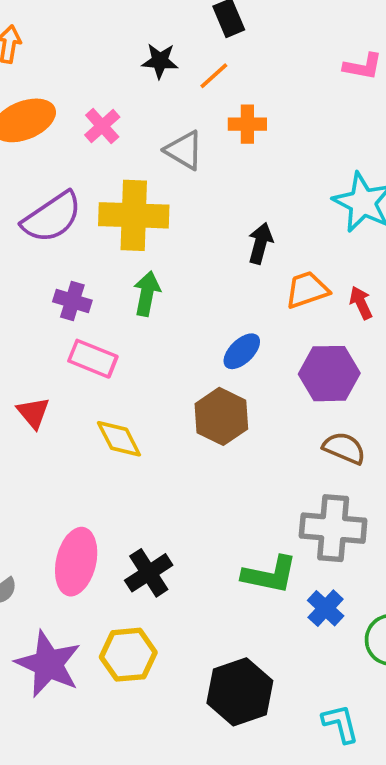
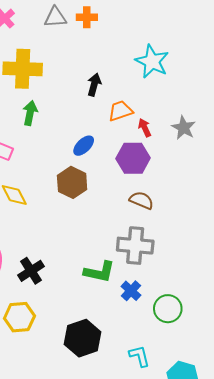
gray triangle: (184, 150) -> (55, 17), moved, turned -35
red arrow: (361, 303) -> (145, 128), moved

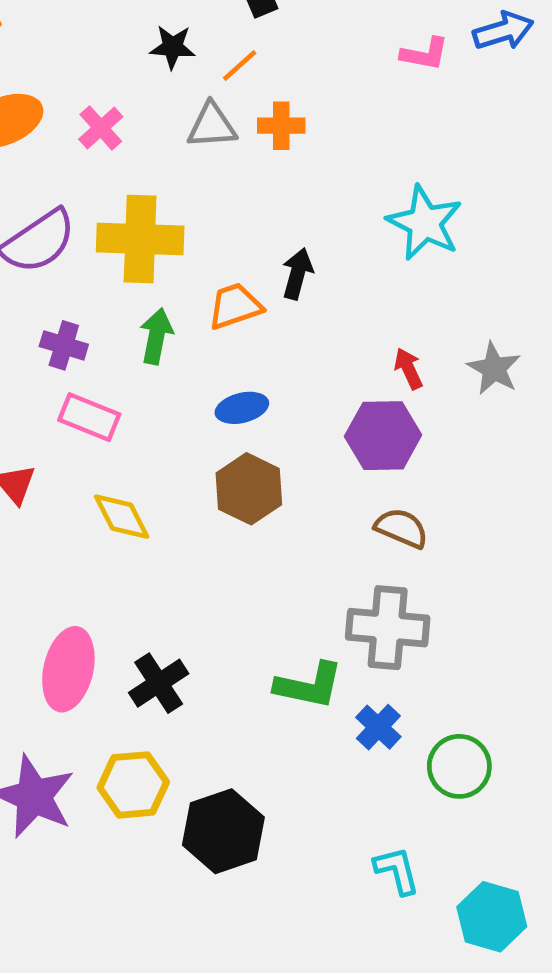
orange trapezoid: (120, 111) -> (235, 306), moved
blue ellipse: (84, 146) -> (242, 408), moved, turned 30
black hexagon: (83, 338) -> (223, 831), moved

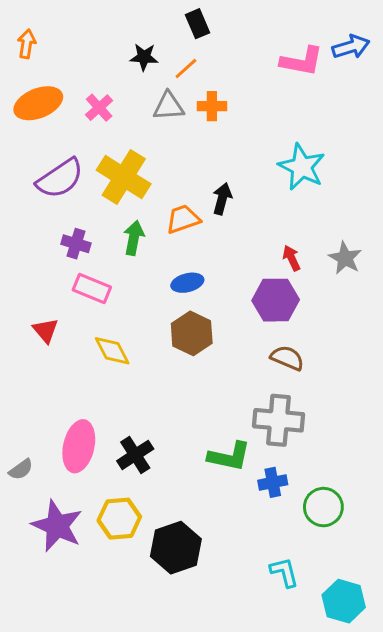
pink L-shape: (425, 54) -> (302, 61), size x1.4
yellow cross: (140, 239) -> (124, 177), turned 30
blue cross: (378, 727) -> (273, 482), turned 36

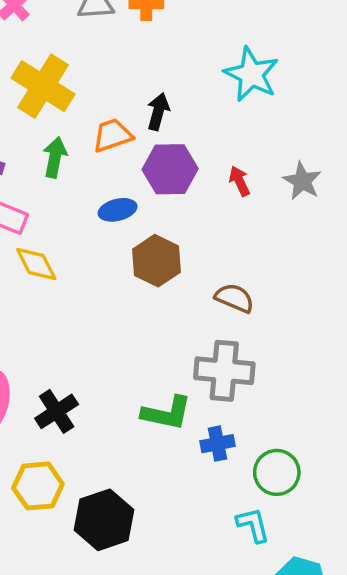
purple hexagon: (276, 300) -> (170, 169), moved
brown hexagon: (192, 333) -> (157, 261), moved
yellow diamond: (112, 351) -> (36, 264), moved
cyan L-shape: (284, 572) -> (253, 525), moved

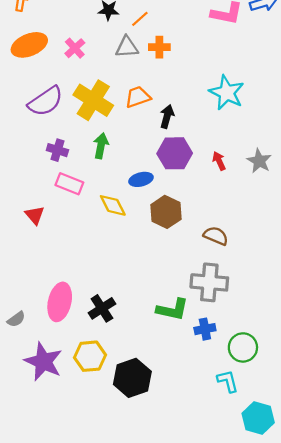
orange trapezoid: (112, 135) -> (138, 97), moved
yellow diamond: (36, 264) -> (113, 205), moved

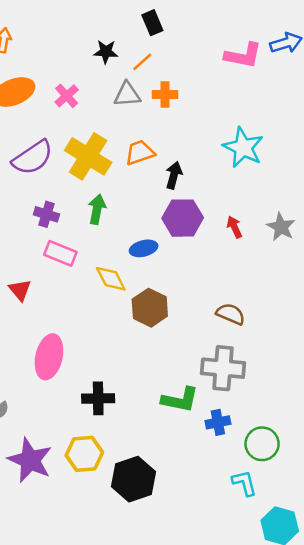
brown hexagon: (166, 212) -> (150, 308), moved
pink ellipse: (60, 302) -> (49, 357), moved
black cross: (102, 308) -> (98, 398), turned 32

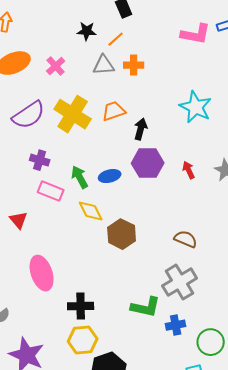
green arrow: (97, 209) -> (80, 177), moved, turned -40
blue ellipse: (144, 248) -> (110, 176), moved
pink ellipse: (49, 357) -> (42, 273), turned -32
gray cross: (223, 368) -> (180, 282), turned -36
yellow hexagon: (84, 454) -> (83, 340), moved

